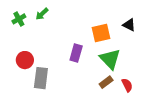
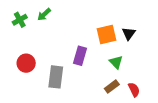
black triangle: (129, 25) -> (129, 34), moved, turned 40
green triangle: (110, 59) -> (116, 62), size x0.6
gray rectangle: (41, 78) -> (56, 77), moved

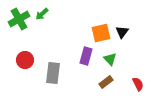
green cross: (20, 20) -> (19, 19), size x1.5
purple rectangle: (80, 56) -> (86, 56), moved
red semicircle: (134, 90) -> (138, 84), moved

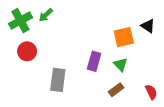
black triangle: (122, 32) -> (148, 26), moved, turned -32
orange square: (101, 33) -> (124, 37), moved
red circle: (25, 60) -> (27, 51), moved

